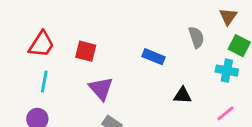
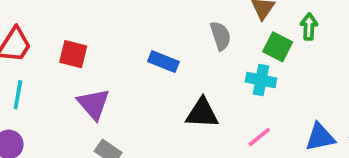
black triangle: (183, 95) -> (202, 113), size x1.4

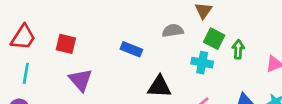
green arrow: (309, 27) -> (238, 49), moved
gray semicircle: (221, 36) -> (173, 31), turned -80

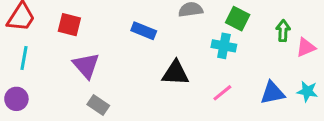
green arrow: (238, 49) -> (283, 31), moved

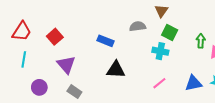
red square: (69, 25) -> (55, 37), turned 35
black triangle: (175, 73) -> (116, 70), moved
purple circle: (16, 99) -> (39, 87), moved

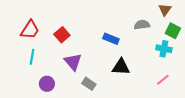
gray rectangle: (74, 92) -> (89, 84), moved

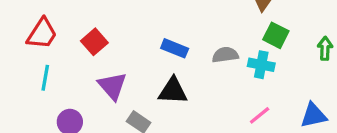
gray semicircle: (142, 25) -> (225, 55), moved
black triangle: (121, 67) -> (173, 91), moved

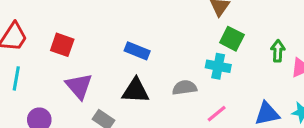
red square: (94, 42) -> (62, 45), turned -30
gray semicircle: (225, 55) -> (185, 88), moved

